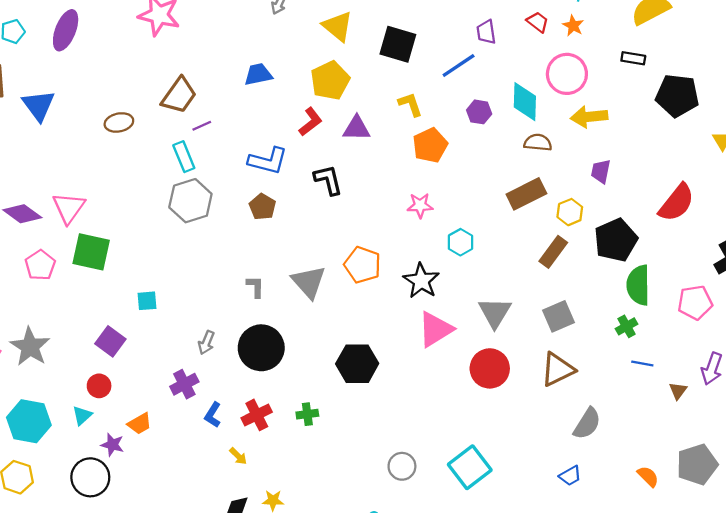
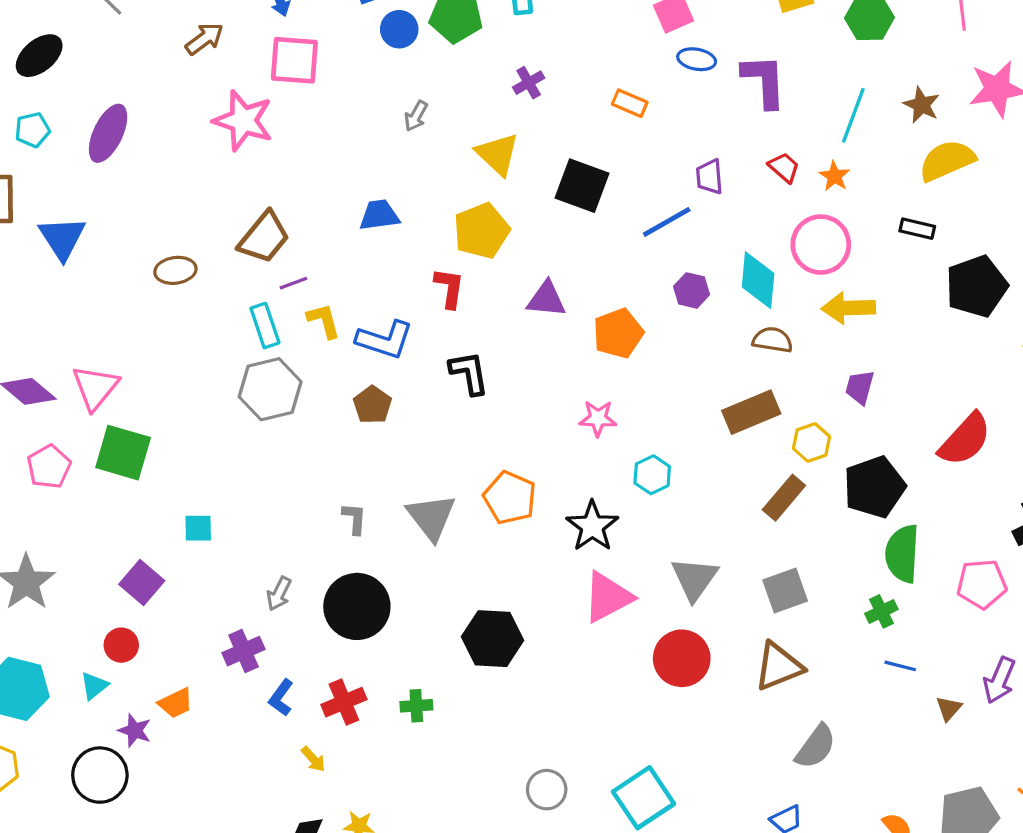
black pentagon: (677, 96) -> (976, 286), turned -30
yellow L-shape: (410, 104) -> (324, 321), moved
red L-shape: (310, 122) -> (449, 288), turned -48
purple triangle: (356, 128) -> (546, 299), moved

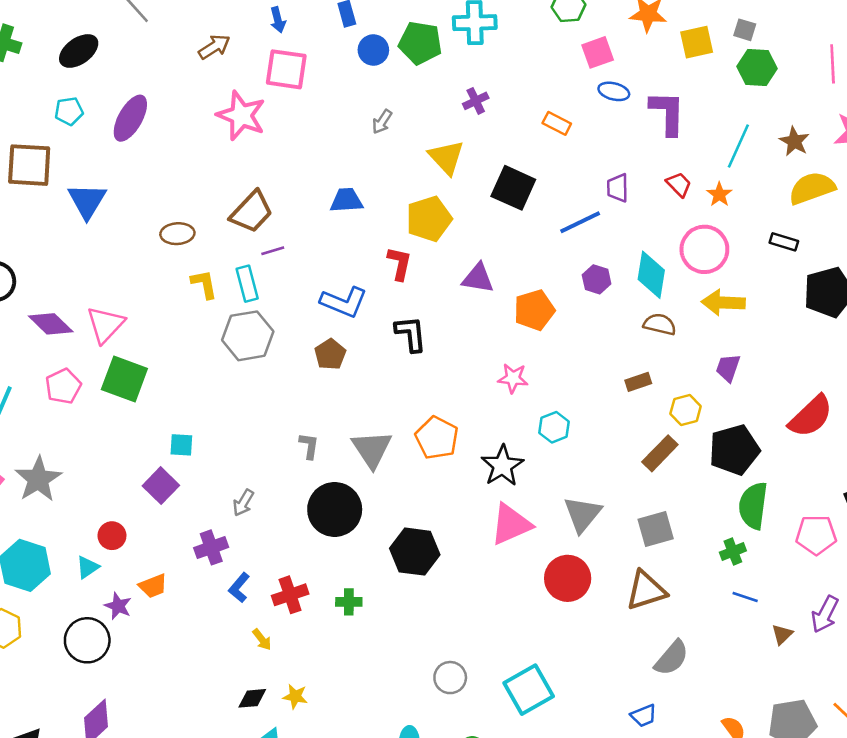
yellow L-shape: (324, 321) -> (204, 284), moved
brown rectangle: (751, 412) -> (638, 382), size x0.6
purple square: (142, 582) -> (161, 486), moved
black circle: (357, 606) -> (335, 509), moved

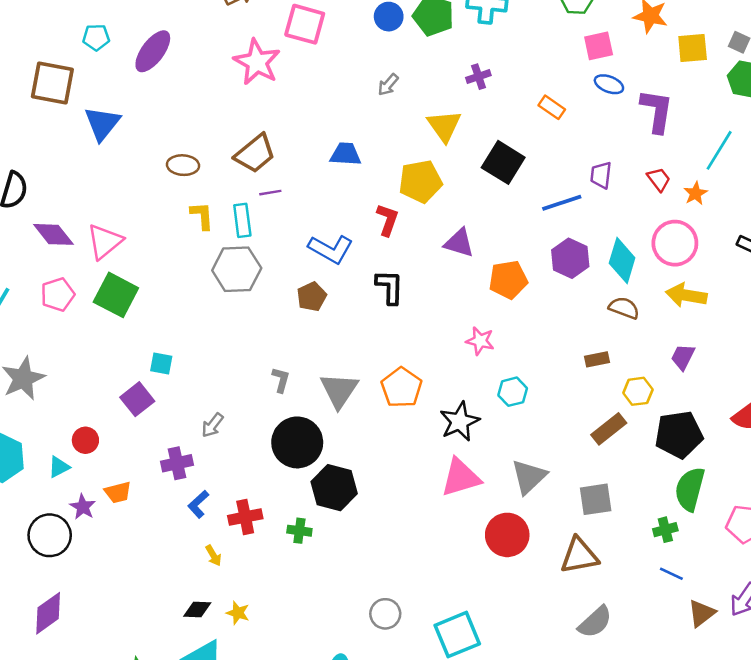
purple hexagon: (597, 279) -> (570, 258), size x1.4
black hexagon: (415, 552) -> (334, 488), moved
brown triangle: (782, 634) -> (702, 613), size x1.4

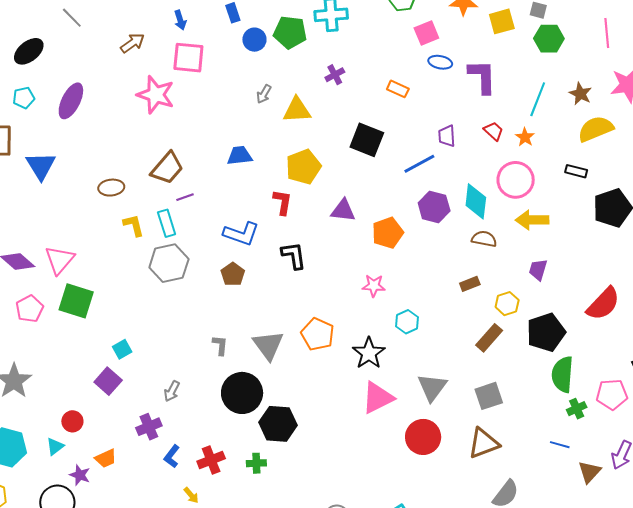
yellow triangle: (444, 126) -> (297, 110), moved, turned -48
cyan square: (161, 363) -> (122, 349), turned -30
green cross: (665, 530) -> (577, 409), moved

